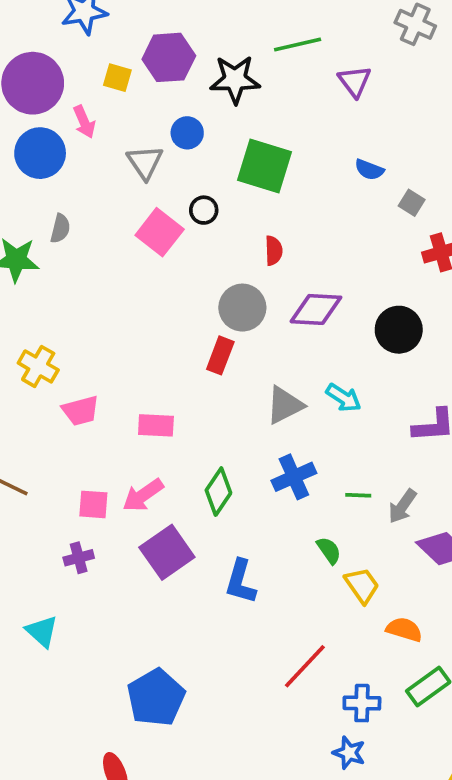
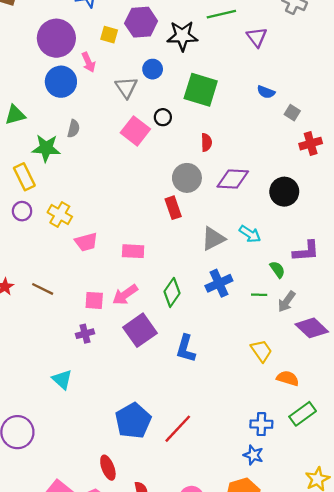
red rectangle: (220, 355) -> (173, 208), turned -40
green semicircle: (329, 550) -> (277, 269), moved
red line: (305, 666) -> (178, 429), moved

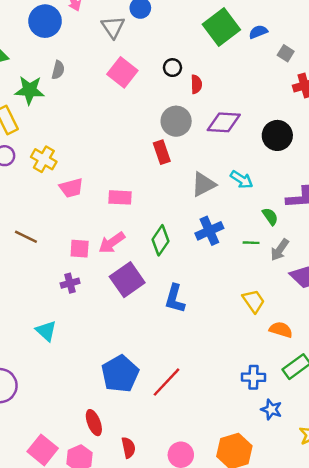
green square: (201, 90) -> (221, 27), moved, turned 36
blue semicircle: (266, 92) -> (258, 32), turned 138
black circle: (163, 117) -> (172, 68), moved
blue star: (253, 455) -> (271, 409), moved

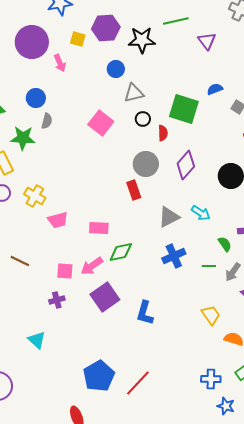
blue circle: (45, 21) -> (36, 98), moved, size x0.7
gray triangle: (113, 27) -> (134, 93), moved, turned 50
green square: (221, 27) -> (184, 109), moved, turned -36
purple diamond: (224, 122) -> (186, 165), turned -52
green diamond: (161, 240) -> (121, 252), moved, turned 45

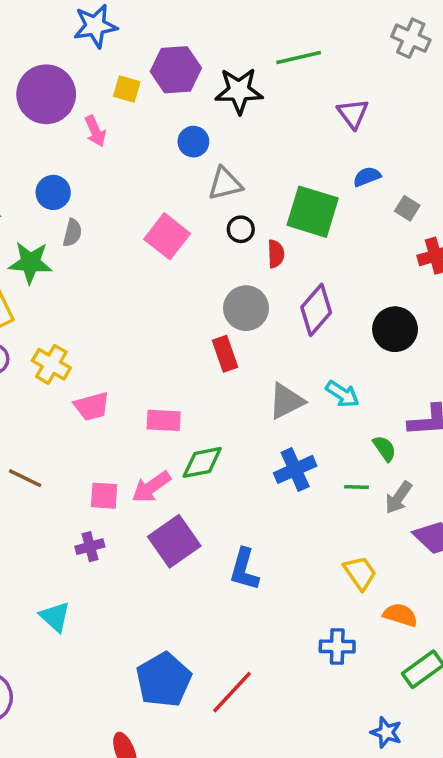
purple triangle: (207, 41) -> (353, 114), moved
blue cross: (211, 379) -> (337, 647), moved

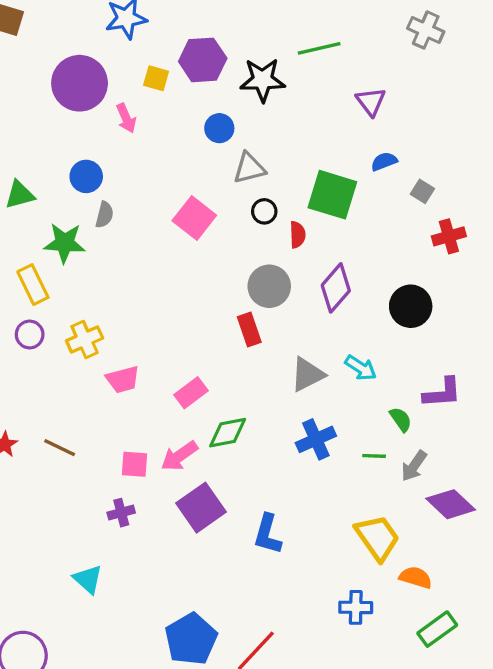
yellow cross: (51, 364) -> (85, 339), turned 36
pink rectangle: (164, 420) -> (191, 393), turned -40
yellow trapezoid: (360, 573) -> (377, 538), size x1.4

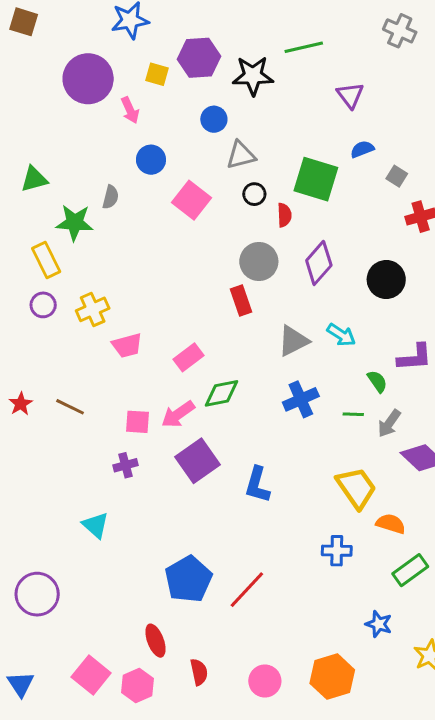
blue circle: (86, 176) -> (151, 160), moved

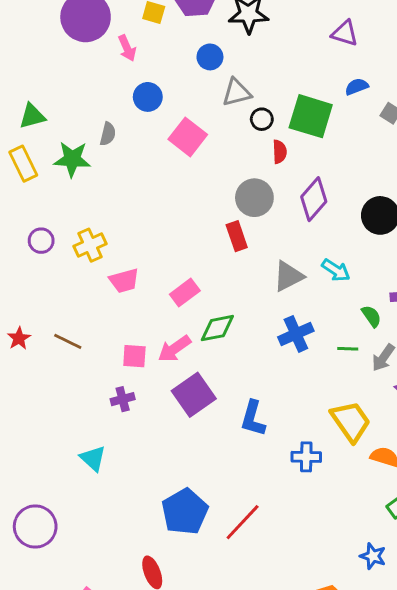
purple triangle: (350, 95) -> (345, 33), turned -36
black circle: (254, 194) -> (262, 119), moved
yellow rectangle: (46, 260) -> (23, 164), moved
blue cross: (337, 551) -> (306, 457), moved

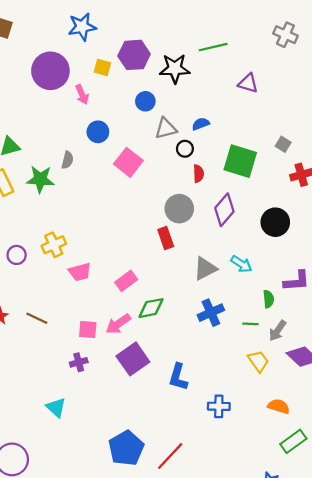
blue semicircle: (357, 87) -> (201, 124), moved
green square: (311, 116) -> (240, 161), moved
purple circle: (41, 241) -> (17, 255), moved
green semicircle: (371, 316) -> (269, 299), turned 30
yellow trapezoid: (351, 421) -> (258, 361), moved, size x0.7

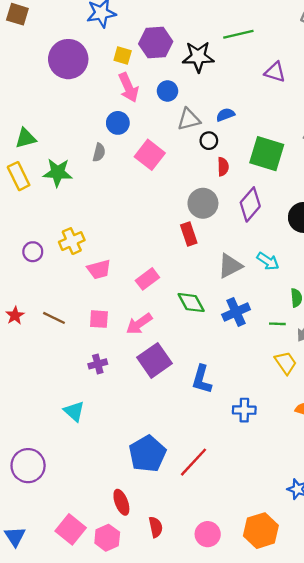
pink arrow: (82, 95) -> (128, 87), moved, size x1.4
gray semicircle: (67, 160) -> (99, 152), moved
green diamond: (151, 308) -> (191, 303), moved, turned 72
pink square: (88, 330) -> (99, 319), moved

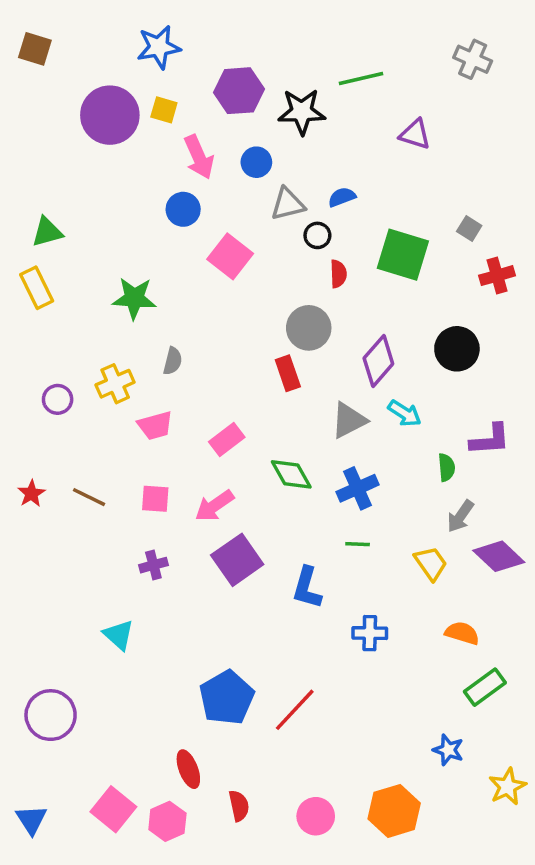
yellow square: (123, 56) -> (164, 110), moved
gray semicircle: (99, 152) -> (173, 361), moved
green star: (58, 173) -> (134, 298), moved
purple diamond: (250, 204) -> (378, 361), moved
green line: (277, 324) -> (358, 544), moved

